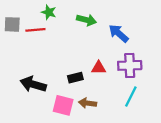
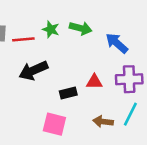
green star: (49, 12) -> (51, 29), moved
black arrow: (33, 84) -> (33, 71), moved, turned -40
brown arrow: (88, 103) -> (103, 122), moved

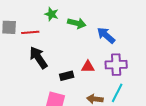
green star: (51, 29) -> (51, 14), moved
black arrow: (33, 71) -> (38, 58), turned 80

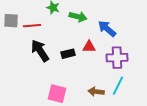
red triangle: (88, 67) -> (89, 47), moved
black rectangle: (67, 76) -> (68, 54), moved

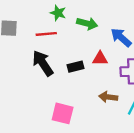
red line: (32, 26) -> (46, 34), moved
brown arrow: (96, 92) -> (108, 97), moved

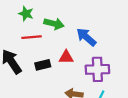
red line: (46, 34) -> (32, 37), moved

